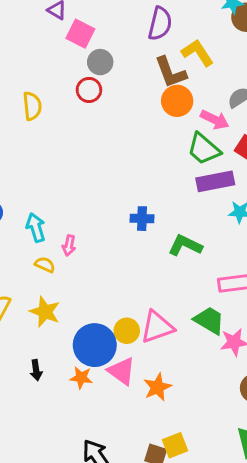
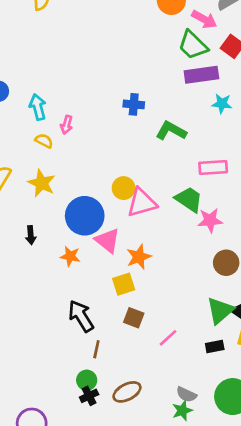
yellow circle: (127, 331) -> (124, 188), moved
orange star: (81, 378) -> (70, 256), moved
yellow square: (175, 445) -> (124, 284), moved

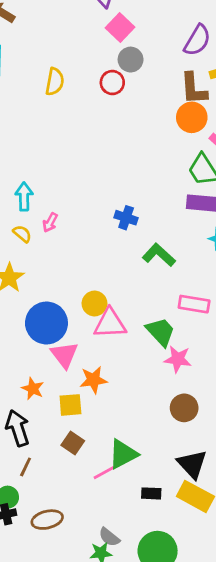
orange star: (70, 256) -> (33, 389), moved
green triangle: (220, 311) -> (123, 454), moved

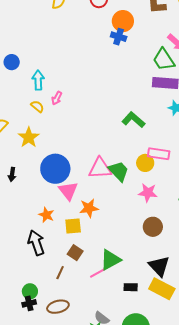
orange circle: (192, 117) -> (123, 21), moved
blue cross: (126, 218) -> (119, 37), moved
yellow circle: (94, 303) -> (145, 163), moved
green trapezoid: (161, 332) -> (119, 171), moved
brown line: (26, 467) -> (60, 273), moved

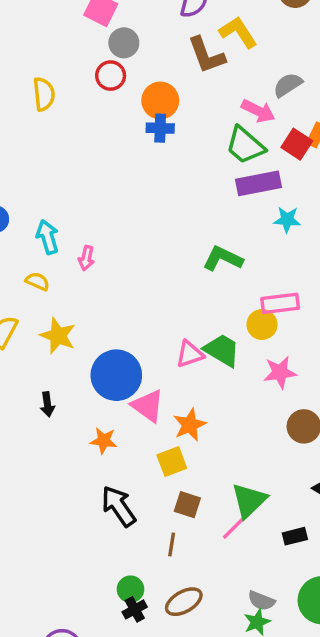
yellow semicircle: (37, 106) -> (37, 281), moved
pink triangle: (100, 168) -> (190, 354), size x0.7
orange star: (46, 215) -> (104, 441), moved

